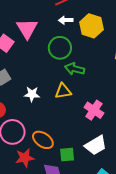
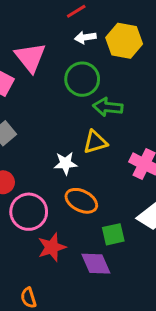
white star: (32, 94) -> (66, 163), moved
orange ellipse: (43, 140) -> (81, 201), moved

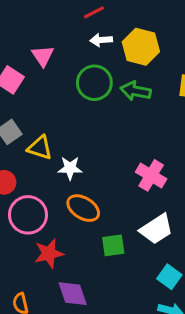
pink triangle: (30, 57) -> (43, 56), size x0.7
green arrow: (108, 107) -> (136, 91), moved
yellow triangle: (95, 142) -> (40, 148), moved, turned 30
purple diamond: (96, 264) -> (73, 294), moved

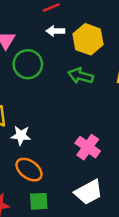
green circle: (94, 83) -> (28, 64), moved
green square: (113, 245) -> (39, 201), moved

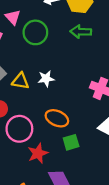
white star: (21, 135) -> (46, 79), moved

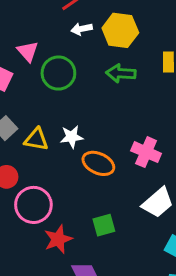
orange ellipse: (57, 118) -> (98, 163), moved

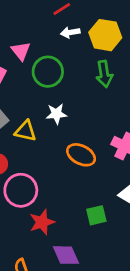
green arrow: (121, 73) -> (104, 74), turned -105
white star: (72, 137) -> (56, 114), moved
green square: (104, 225) -> (96, 215), moved

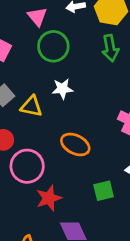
pink triangle: (21, 51) -> (37, 17), moved
orange ellipse: (81, 155) -> (75, 144), moved

